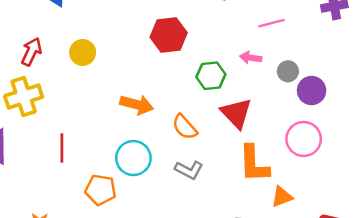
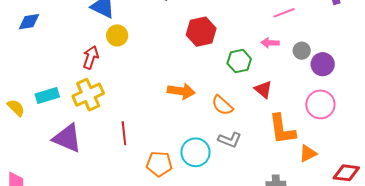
yellow circle: (83, 52) -> (117, 35), moved
red triangle: (236, 113) -> (263, 89), size x0.7
cyan circle: (133, 158) -> (195, 152), moved

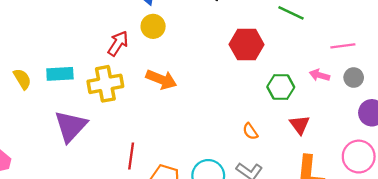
gray circle: (302, 51) -> (354, 78), moved
orange arrow: (181, 91) -> (161, 79), moved
orange semicircle: (222, 105) -> (250, 131), size x0.7
red line: (124, 133) -> (131, 156), moved
purple triangle: (67, 138) -> (71, 126), turned 36

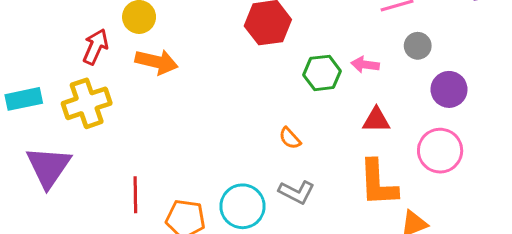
pink arrow: (320, 75) -> (365, 65), moved
orange arrow: (161, 79) -> (157, 62), moved
red triangle: (300, 125) -> (376, 120), moved, turned -45

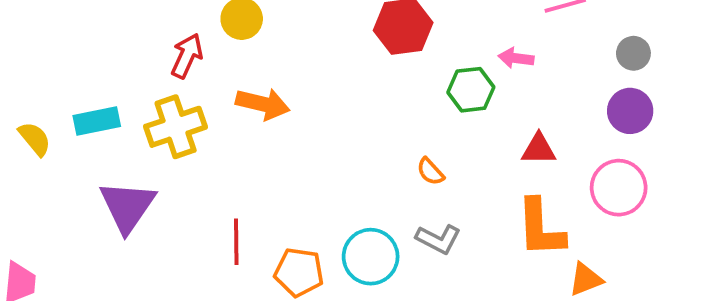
gray circle: (418, 46) -> (633, 53), moved
orange arrow: (157, 62) -> (263, 104), moved
pink arrow: (365, 65) -> (516, 58), moved

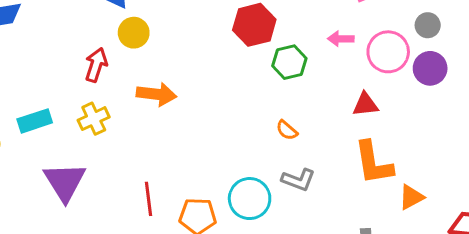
green hexagon: (471, 90) -> (289, 62), moved
yellow cross: (176, 127) -> (94, 119), size x0.7
pink circle: (619, 188) -> (388, 52), moved

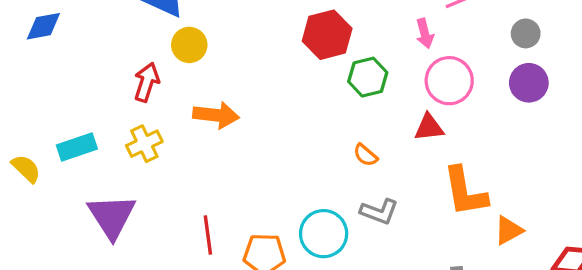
pink arrow: (341, 39) -> (425, 33), moved, turned -105
pink circle: (388, 52) -> (449, 81), moved
red triangle: (365, 104) -> (429, 127), moved

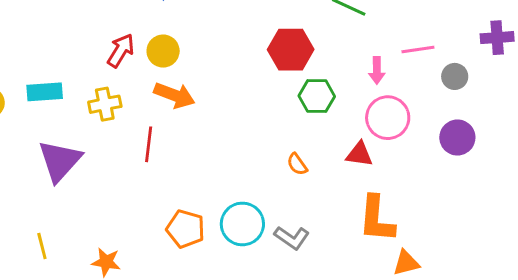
gray circle: (526, 33) -> (455, 76), moved
yellow circle: (189, 45) -> (163, 51), moved
gray L-shape: (379, 212) -> (292, 238), moved
red line: (208, 235) -> (149, 144), moved

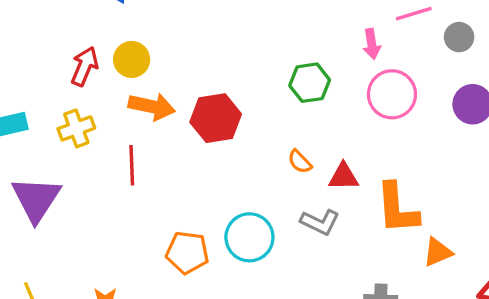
red hexagon: (291, 50) -> (216, 118), moved
red triangle: (359, 154) -> (343, 177), moved
gray L-shape: (292, 238) -> (320, 222), moved

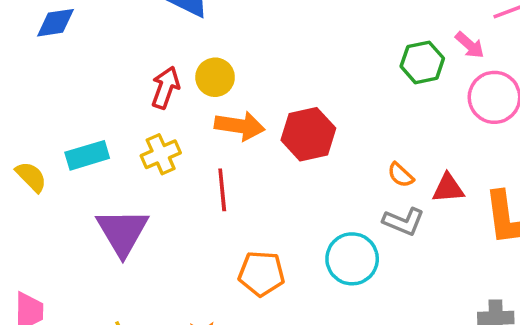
pink arrow: (372, 44) -> (470, 45), turned -36
green hexagon: (310, 83) -> (422, 62), moved
gray L-shape: (320, 222) -> (404, 221), moved
orange pentagon: (187, 253) -> (261, 274), moved

